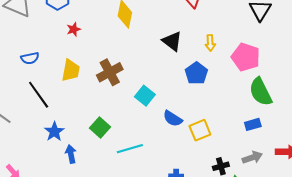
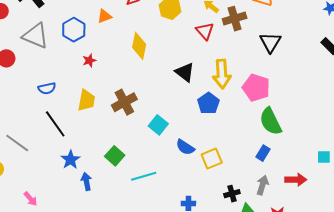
yellow arrow: (210, 43) -> (222, 74), size x1.8
blue rectangle: (253, 124) -> (263, 153), turned -42
gray arrow: (252, 157) -> (262, 185), turned -54

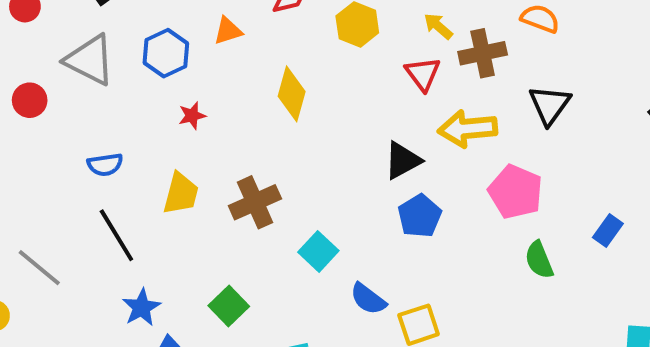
black triangle: (185, 72) -> (402, 160), moved, turned 50
yellow arrow: (222, 74) -> (468, 129), moved, turned 84
green semicircle: (271, 121) -> (539, 260), size x0.7
blue rectangle: (263, 153) -> (608, 231), moved

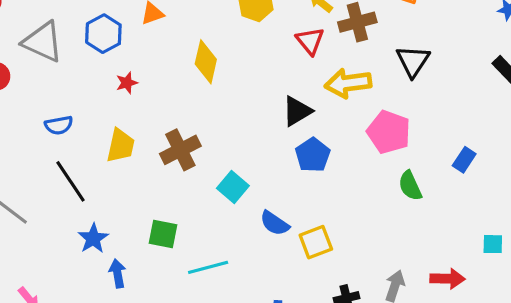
green square: (229, 306) -> (163, 234), turned -32

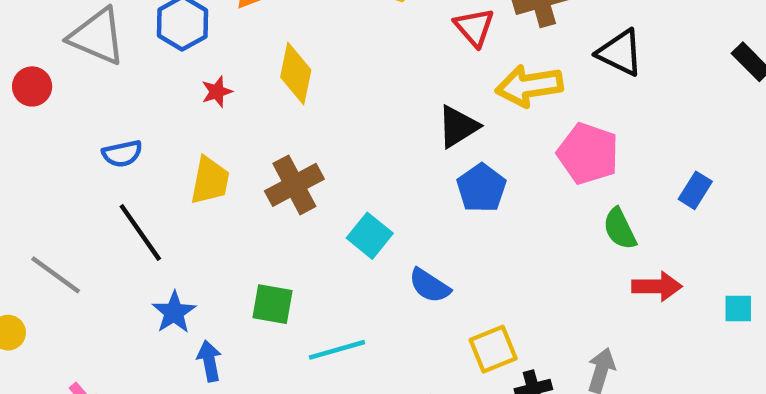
black triangle: (413, 61) -> (620, 53), turned -36
yellow diamond: (206, 62) -> (296, 74), moved
yellow square: (316, 242) -> (493, 349), moved
red arrow: (448, 279) -> (657, 286), moved

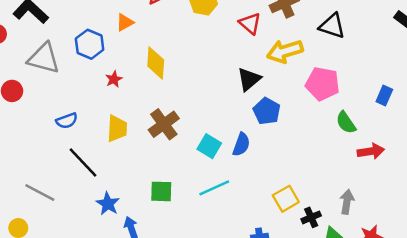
blue semicircle: (430, 286) -> (241, 144), moved, turned -95
cyan line: (337, 350) -> (214, 188), moved

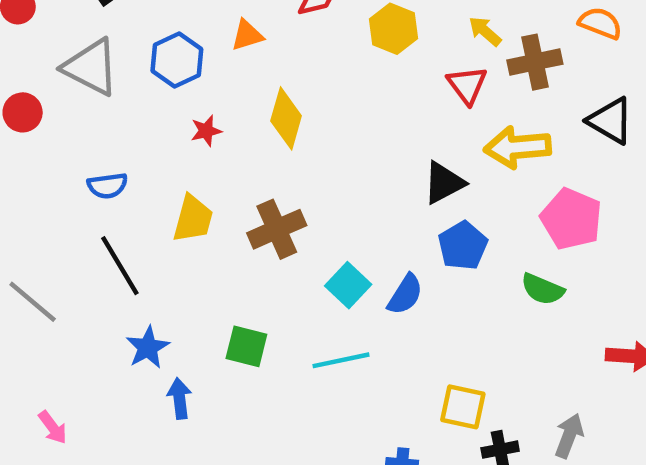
green semicircle: (346, 123) -> (542, 289), moved, turned -45
yellow square: (286, 199) -> (463, 407), turned 30

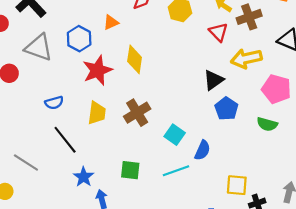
red star: (206, 131) -> (97, 70), size x2.0
blue semicircle: (405, 294) -> (202, 150), moved

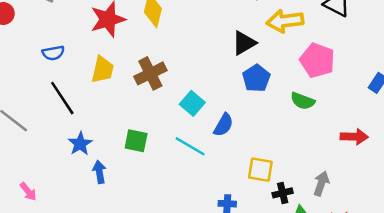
cyan line: (176, 171) -> (190, 146), turned 45

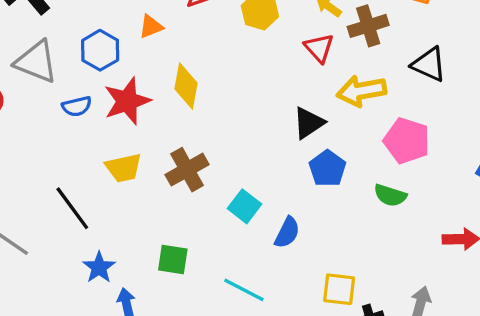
blue semicircle: (53, 53) -> (77, 106), moved
yellow trapezoid: (103, 70) -> (124, 168), turned 68
cyan line: (190, 146) -> (244, 290), moved

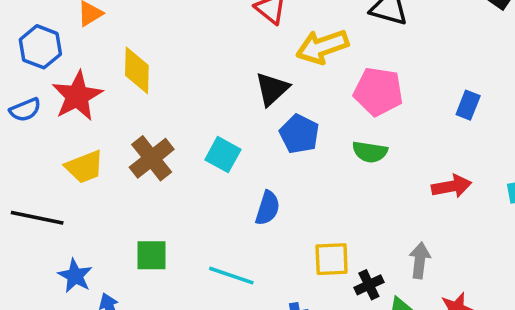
cyan square: (244, 206) -> (223, 155), moved
black line: (72, 208) -> (37, 218), turned -33

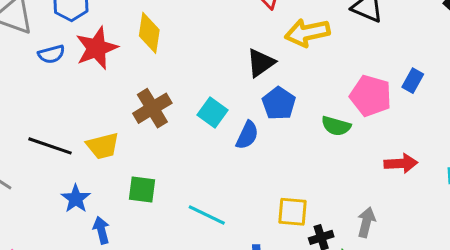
pink pentagon: (378, 92) -> (371, 96), moved
blue rectangle: (468, 105) -> (413, 81), moved
yellow trapezoid: (85, 167) -> (103, 146), moved
blue semicircle: (268, 208) -> (247, 135), moved

